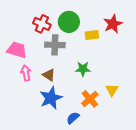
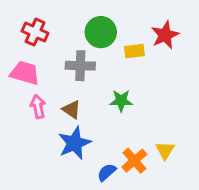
red cross: (42, 24) -> (35, 32), moved
yellow triangle: (112, 90) -> (165, 150), moved
orange cross: (90, 99) -> (134, 161), moved

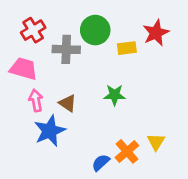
red cross: (35, 32) -> (33, 30), turned 35
gray cross: (80, 66) -> (66, 49), moved
blue star: (74, 143) -> (50, 131), moved

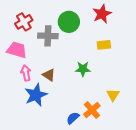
red star: (156, 33) -> (102, 14), moved
yellow rectangle: (127, 48) -> (104, 45), moved
yellow triangle: (156, 142) -> (113, 95), moved

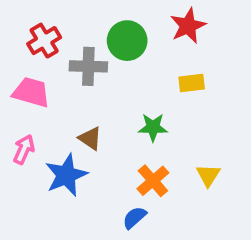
pink arrow: (26, 73) -> (24, 149), moved, turned 35
orange cross: (92, 110) -> (153, 181), moved

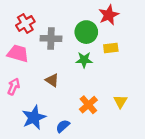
green circle: (127, 41) -> (86, 32), moved
green star: (153, 127) -> (84, 60), moved
blue star: (66, 175) -> (34, 118), moved
blue semicircle: (134, 218) -> (63, 126), moved

